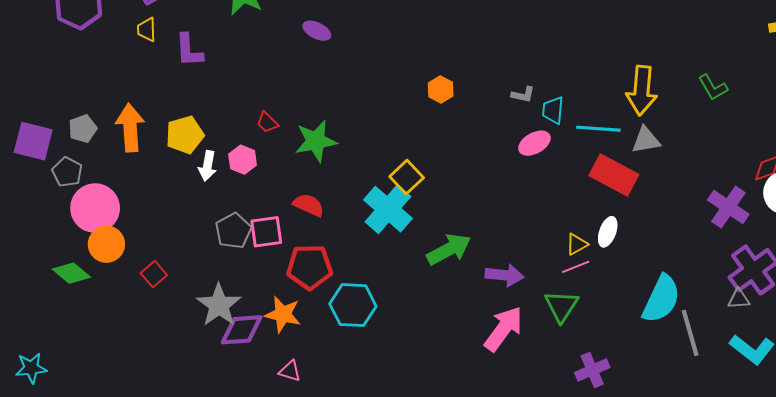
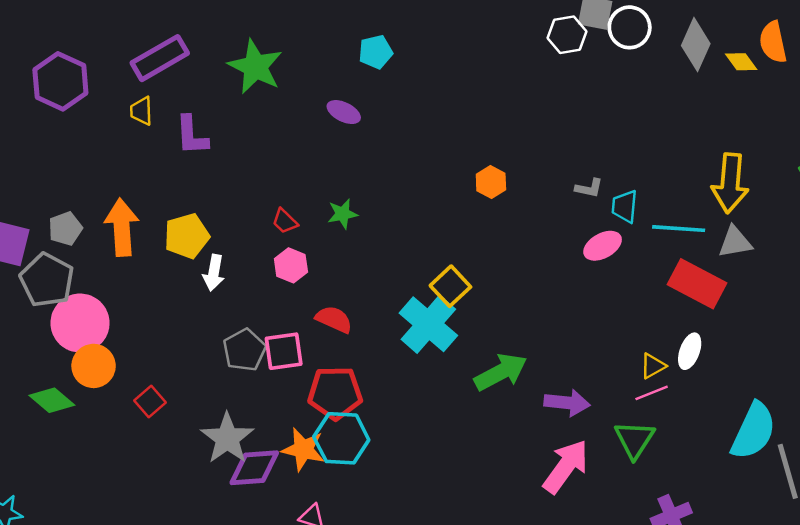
green star: (316, 141) -> (343, 214), moved, size x0.6
pink hexagon: (243, 160) -> (291, 265), moved
gray pentagon: (67, 172) -> (47, 280), size x1.5
cyan hexagon: (353, 305) -> (341, 438), moved

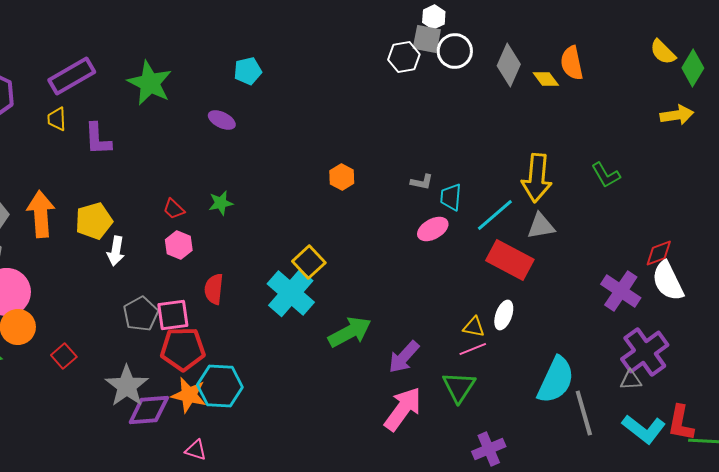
cyan line: (679, 229) -> (495, 215), turned -45
red semicircle: (334, 319) -> (214, 289), turned -108
yellow triangle: (653, 366) -> (474, 327), turned 40
red pentagon: (335, 393) -> (183, 349), moved
purple arrow: (567, 403) -> (404, 357), turned 126

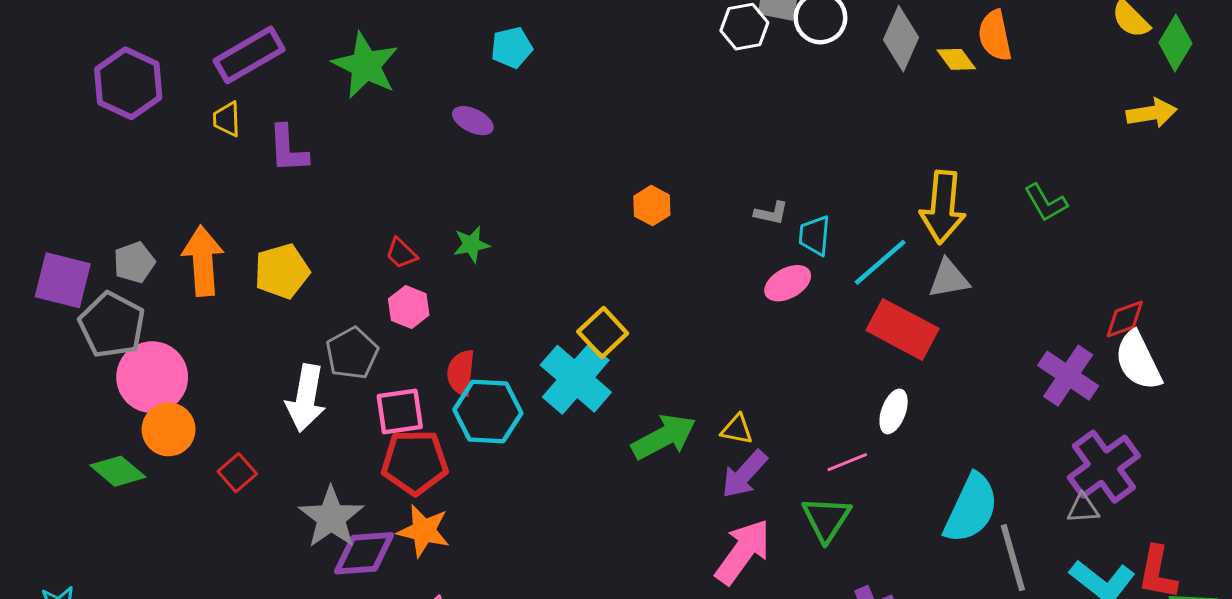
white arrow: (116, 251) -> (306, 398), moved, size x1.5
gray pentagon: (141, 314) -> (352, 353), moved
yellow triangle: (474, 327) -> (737, 429), moved
cyan hexagon: (220, 386) -> (488, 411), moved

